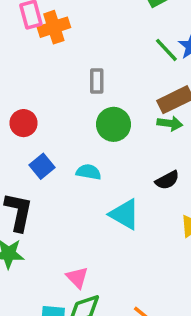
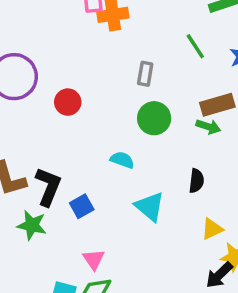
green line: (166, 50) -> (195, 46), moved
blue square: (42, 166) -> (82, 206), moved
black semicircle: (167, 180) -> (196, 181), turned -65

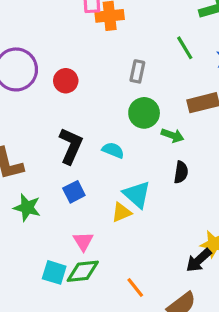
red circle: (68, 102) -> (66, 81), moved
green arrow: (208, 127) -> (172, 135), moved
black L-shape: (48, 187) -> (71, 146), moved
yellow triangle: (212, 229) -> (121, 212), moved

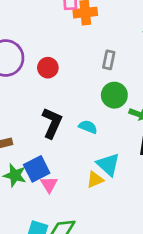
blue square: (74, 192) -> (37, 169), moved, size x1.4
pink triangle: (83, 241) -> (49, 184), moved

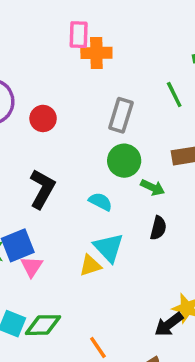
gray rectangle: (109, 60) -> (121, 115), size x1.4
cyan semicircle: (88, 127) -> (100, 202), moved

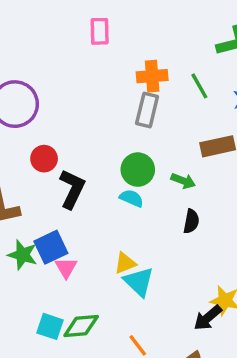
orange cross: (96, 53) -> (152, 76), moved
red circle: (43, 118) -> (44, 159), moved
green circle: (124, 161) -> (138, 170), moved
cyan triangle: (109, 248) -> (139, 282), moved

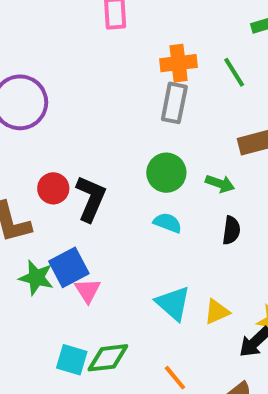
red circle: (44, 159) -> (53, 188), moved
cyan semicircle: (132, 198) -> (168, 223), moved
yellow triangle: (125, 263) -> (217, 312), moved

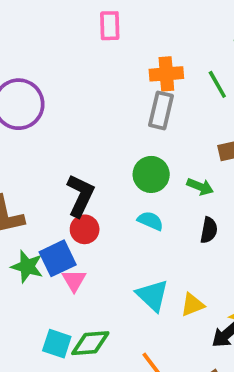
red circle: (53, 188) -> (85, 229), moved

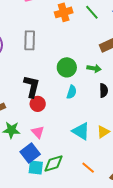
gray rectangle: (161, 110) -> (30, 40), moved
cyan semicircle: (150, 221) -> (72, 92), turned 96
blue square: (58, 258) -> (30, 153), moved

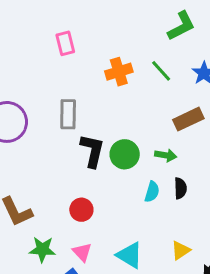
black L-shape: (32, 86) -> (92, 151), moved
cyan semicircle: (72, 92) -> (152, 192), moved
cyan triangle: (81, 131) -> (130, 255), moved

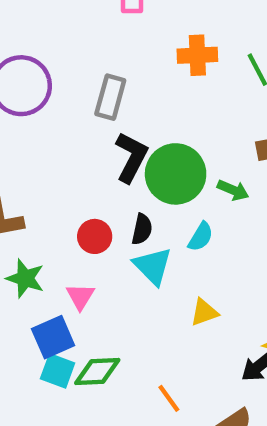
green circle: (125, 154) -> (176, 174), size x1.4
black semicircle: (180, 188) -> (142, 229), moved
yellow triangle: (181, 250) -> (204, 312), moved
cyan triangle: (130, 255) -> (153, 266), moved

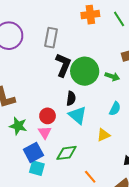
red circle: (95, 236) -> (48, 116), moved
cyan semicircle: (201, 237) -> (115, 109), moved
green diamond: (97, 372) -> (66, 153), moved

